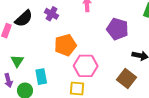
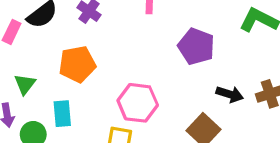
orange pentagon: (65, 45) -> (77, 64), moved

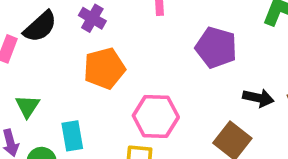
orange pentagon: (77, 64) -> (104, 68), moved

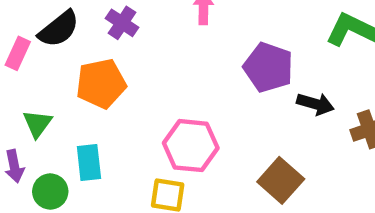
orange pentagon: (104, 68) -> (101, 84), moved
black arrow: (258, 98) -> (315, 104), moved

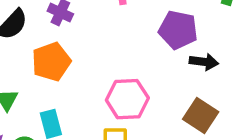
black arrow: (315, 104) -> (204, 62), moved

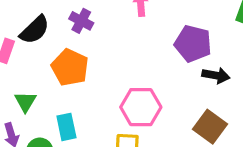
orange pentagon: (51, 62) -> (70, 67), turned -30

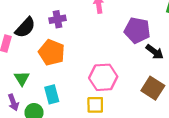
purple cross: (81, 21) -> (58, 19), turned -35
black arrow: (216, 75) -> (155, 52), turned 30

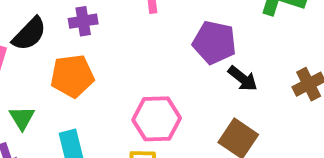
orange pentagon: (52, 52) -> (72, 76), turned -30

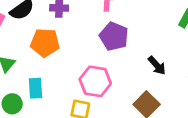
purple pentagon: (214, 42) -> (114, 36), moved

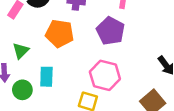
purple pentagon: (114, 36) -> (111, 31), moved

